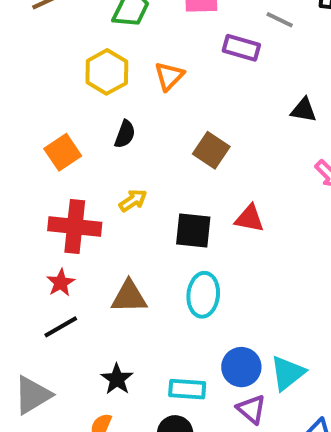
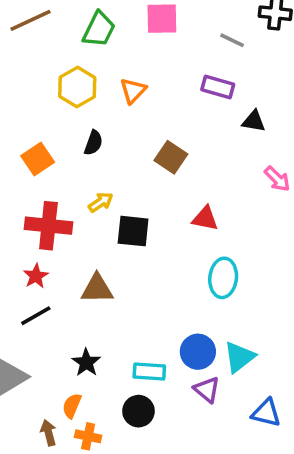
purple rectangle: (241, 48) -> (218, 87), moved
black square: (193, 231) -> (133, 231), moved
cyan ellipse: (203, 295) -> (223, 278), moved

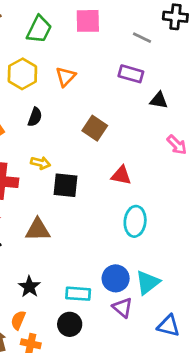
yellow arrow: (101, 202) -> (40, 163), turned 48

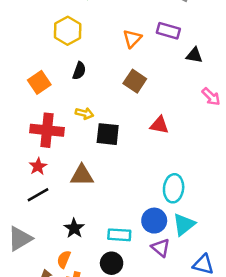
orange triangle: (66, 77) -> (132, 39), moved
cyan ellipse: (135, 221) -> (174, 188), moved

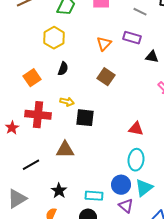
red triangle: (159, 125) -> (136, 129), moved
red star: (38, 166) -> (12, 128), moved

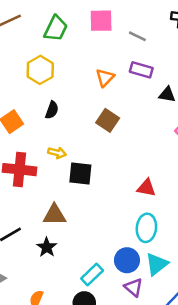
gray line: (140, 12) -> (137, 36), moved
black star: (59, 191) -> (47, 247), moved
cyan rectangle: (94, 196) -> (92, 274), turned -48

